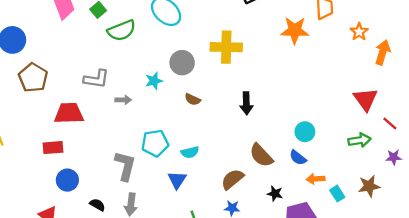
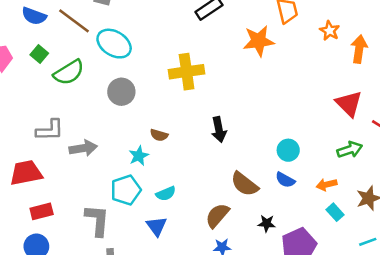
gray circle: (182, 63) -> (121, 92), moved
cyan star: (154, 81) -> (139, 156), moved
gray arrow: (123, 100) -> (83, 148), size x1.5
red rectangle: (53, 148) -> (42, 211), moved
orange arrow: (316, 179) -> (327, 185), moved

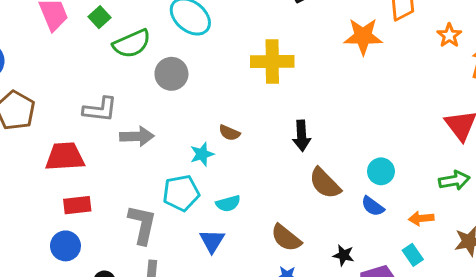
gray circle: (121, 92) -> (171, 74), moved
brown semicircle: (245, 184) -> (325, 183), moved
cyan rectangle: (335, 212) -> (413, 255), moved
brown semicircle: (217, 215) -> (286, 238), turned -100

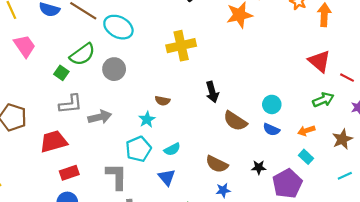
green square: (99, 17) -> (61, 73), moved

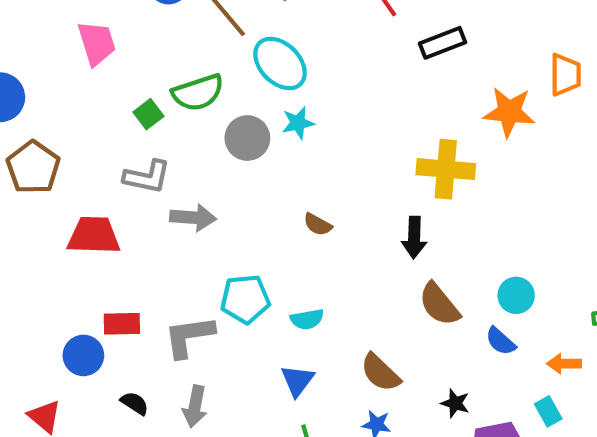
yellow cross: (181, 46) -> (446, 169), moved
cyan star: (147, 119) -> (298, 123), moved
red rectangle: (69, 173) -> (122, 324), moved
gray L-shape: (117, 176) -> (189, 336), turned -116
blue triangle: (167, 177) -> (297, 381), moved

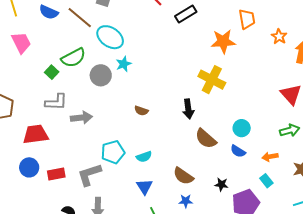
yellow cross: (446, 169) -> (212, 80), moved, turned 32
blue circle: (83, 355) -> (29, 167), moved

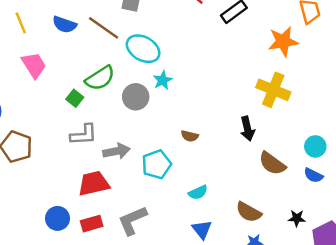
red trapezoid: (36, 134) -> (94, 183), moved
cyan pentagon: (113, 152) -> (156, 164), moved

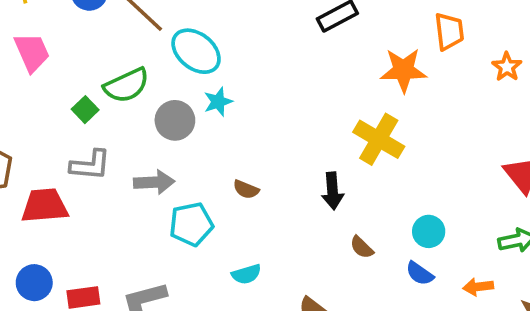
gray arrow: (116, 151) -> (154, 182), moved
brown semicircle: (272, 163) -> (362, 247), size x0.6
red trapezoid: (94, 183) -> (45, 206), moved

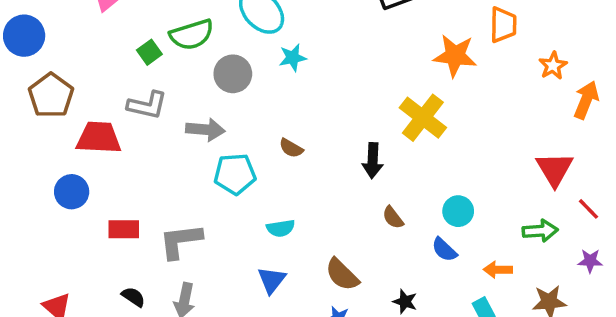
cyan star: (218, 102) -> (293, 58), moved
blue circle: (34, 283) -> (72, 192), moved

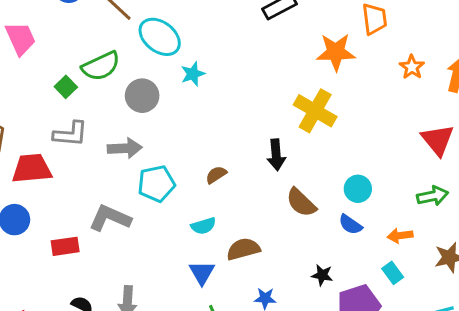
orange star: (553, 66) -> (412, 67), moved
brown semicircle: (291, 148) -> (216, 175), moved, turned 125
brown semicircle: (393, 218) -> (301, 203), size x1.5
gray L-shape: (181, 241) -> (110, 218), moved, turned 39
brown semicircle: (342, 275) -> (243, 249), moved, turned 128

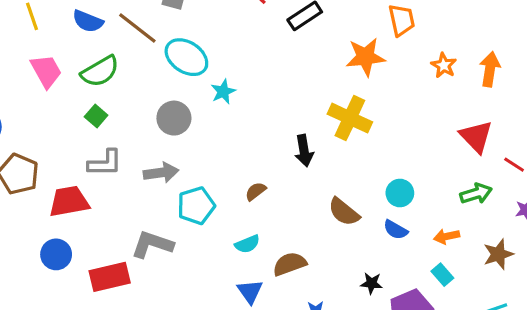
green semicircle: (101, 66) -> (100, 71), moved
black arrow: (276, 155) -> (304, 151), moved
red rectangle: (65, 246) -> (110, 277), size x1.4

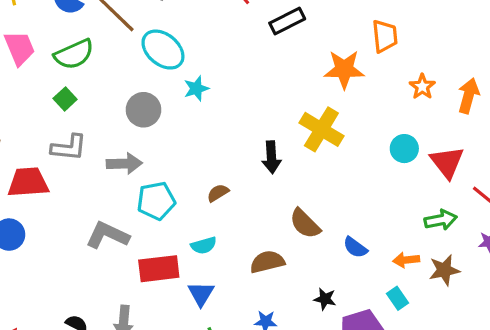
cyan circle: (400, 193) -> (404, 149), moved
brown star: (498, 254) -> (444, 270), moved
brown semicircle: (290, 264) -> (267, 262), moved
red rectangle: (110, 277) -> (159, 269), moved

